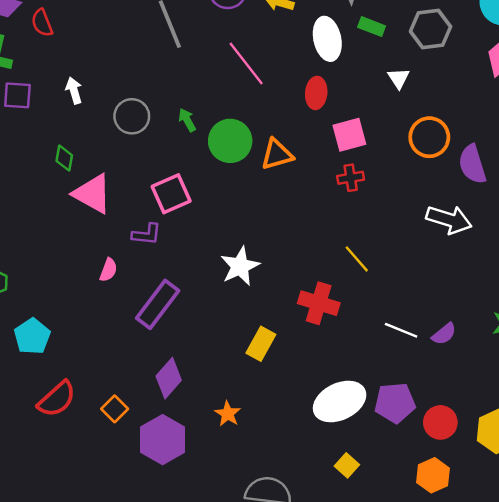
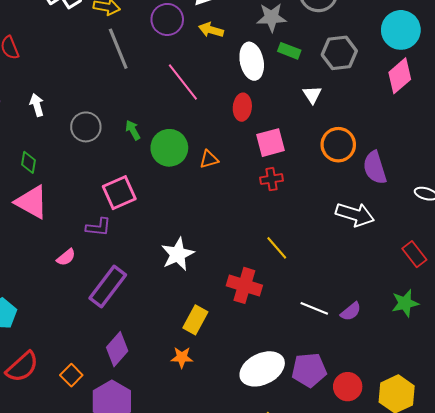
orange triangle: (277, 154) -> (209, 159), size x0.7
pink triangle: (92, 194) -> (32, 202), moved
pink semicircle: (108, 270) -> (66, 257), turned 30
orange star: (228, 414) -> (182, 357), moved, turned -30

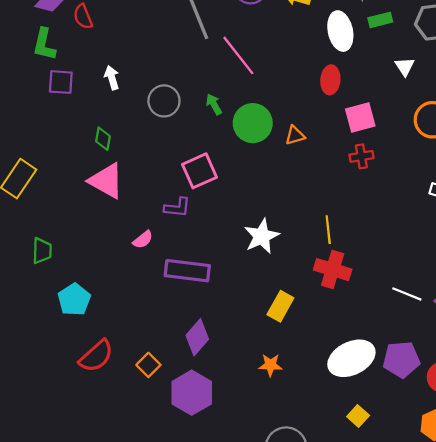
green rectangle: (289, 51) -> (380, 20), turned -35
pink line: (183, 82) -> (238, 55), moved
yellow line: (277, 248) -> (328, 230), moved, turned 35
purple rectangle: (108, 286) -> (187, 271), turned 60
orange star: (182, 357) -> (270, 365), moved

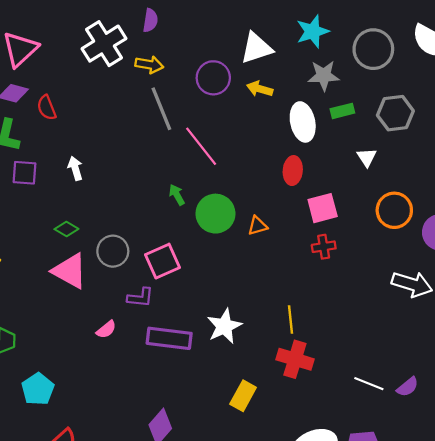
gray circle: (164, 101) -> (113, 251), moved
green diamond: (103, 139) -> (66, 229), turned -70
purple rectangle: (187, 271) -> (169, 338), moved

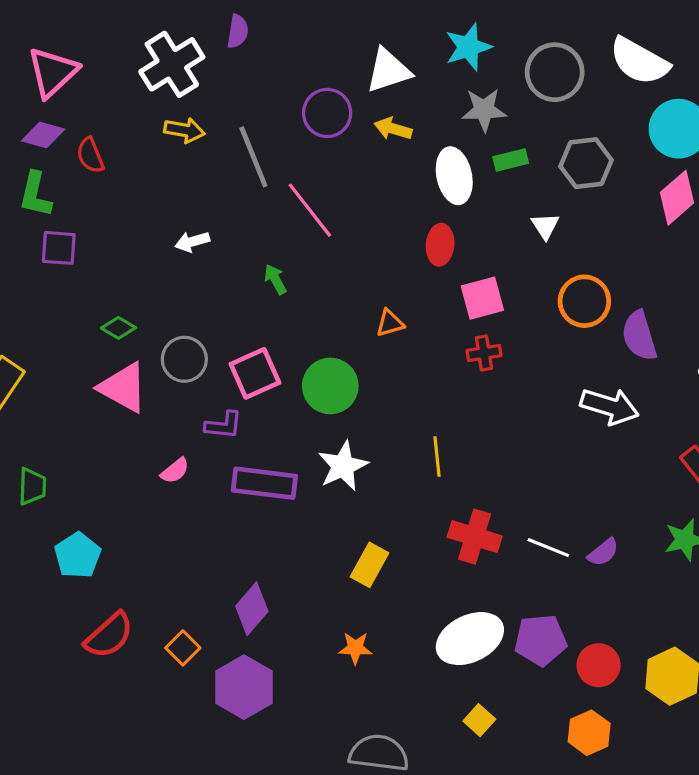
yellow arrow: (149, 65) -> (184, 130), moved
white arrow: (75, 168) -> (192, 242), moved, turned -90
green circle: (215, 214) -> (330, 386), moved
red cross: (295, 359) -> (475, 537), moved

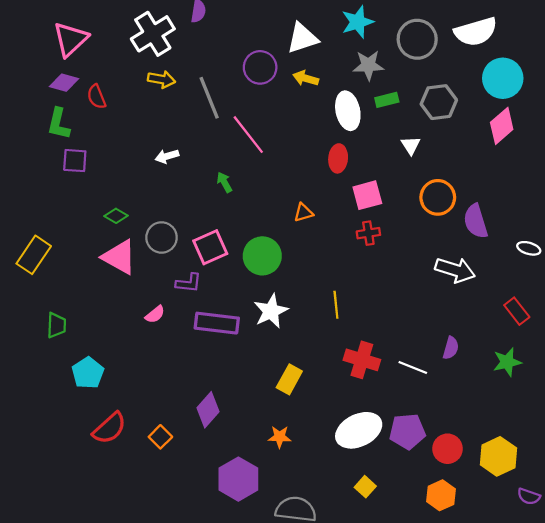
white semicircle: (639, 61) -> (476, 32), turned -45
purple semicircle: (603, 552) -> (451, 348), moved, turned -35
purple hexagon: (244, 687) -> (238, 479), moved

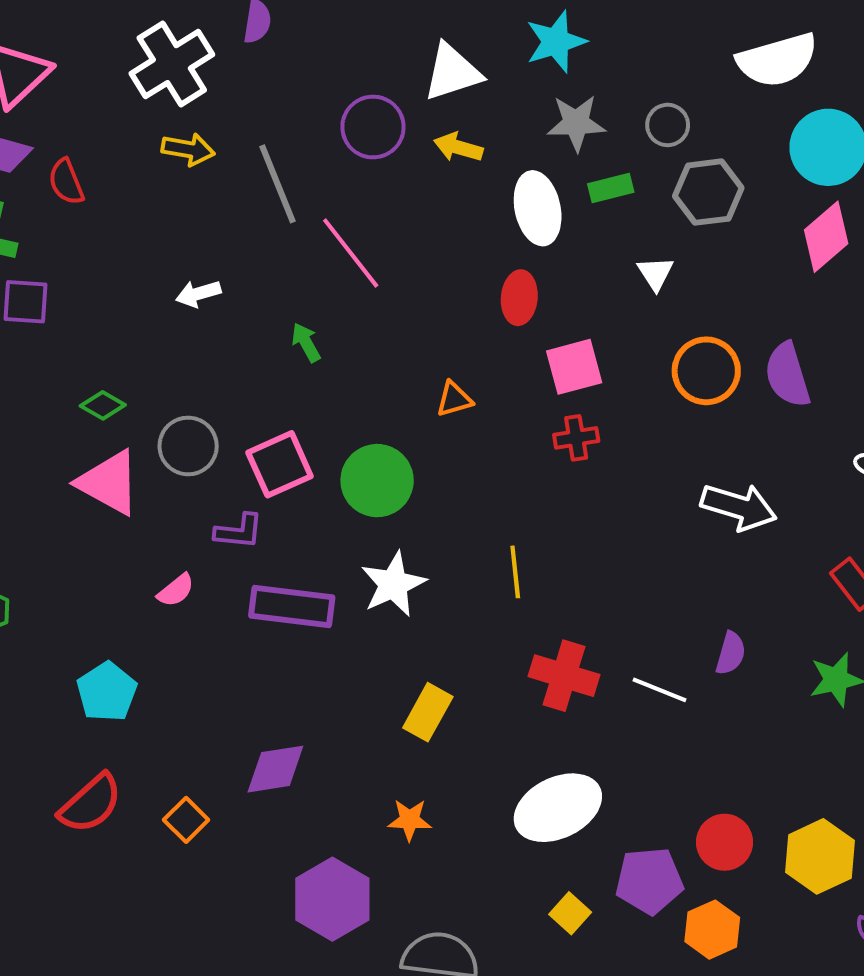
gray circle: (417, 39) -> (668, 125), moved, size x0.6
purple semicircle: (476, 221) -> (787, 375), moved
cyan pentagon: (88, 373) -> (107, 692), moved
purple diamond: (208, 410) -> (275, 769), turned 40
purple pentagon: (407, 431) -> (649, 881), moved

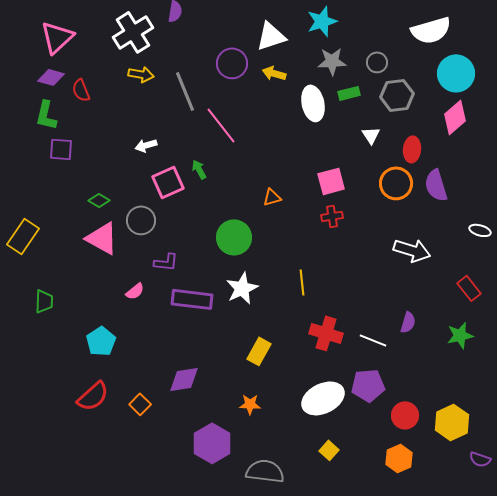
red ellipse: (519, 298) -> (412, 149), moved
pink square: (280, 464) -> (168, 182), moved
purple pentagon: (649, 881) -> (368, 385), moved

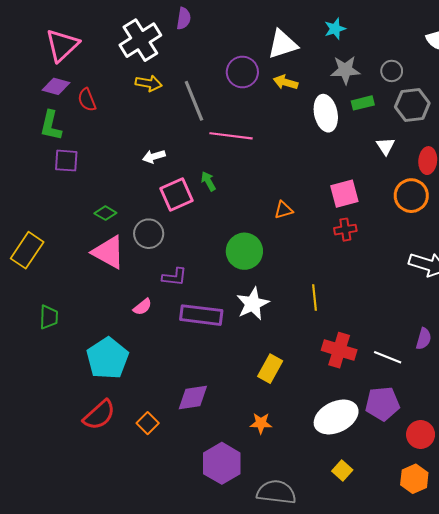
cyan star: (322, 21) -> (335, 29), size x0.7
pink line: (221, 125) -> (231, 136), turned -45
cyan pentagon: (101, 341) -> (107, 358), size x1.4

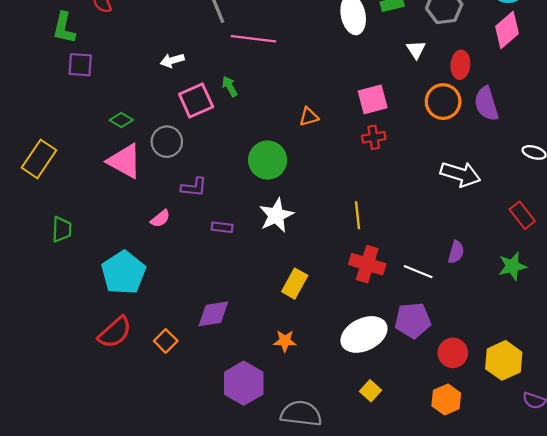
yellow line: (314, 298) -> (357, 215), moved
purple rectangle: (201, 315) -> (222, 227), size x0.5

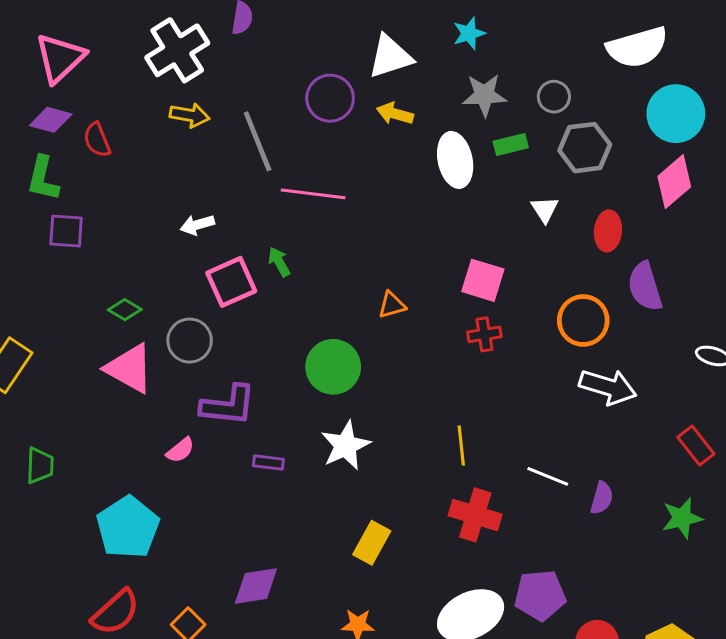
pink square: (373, 99) -> (483, 280), turned 32
orange circle: (443, 102) -> (583, 320), moved
purple L-shape: (194, 187) -> (228, 405), size x1.5
white line: (418, 272) -> (548, 476), moved

